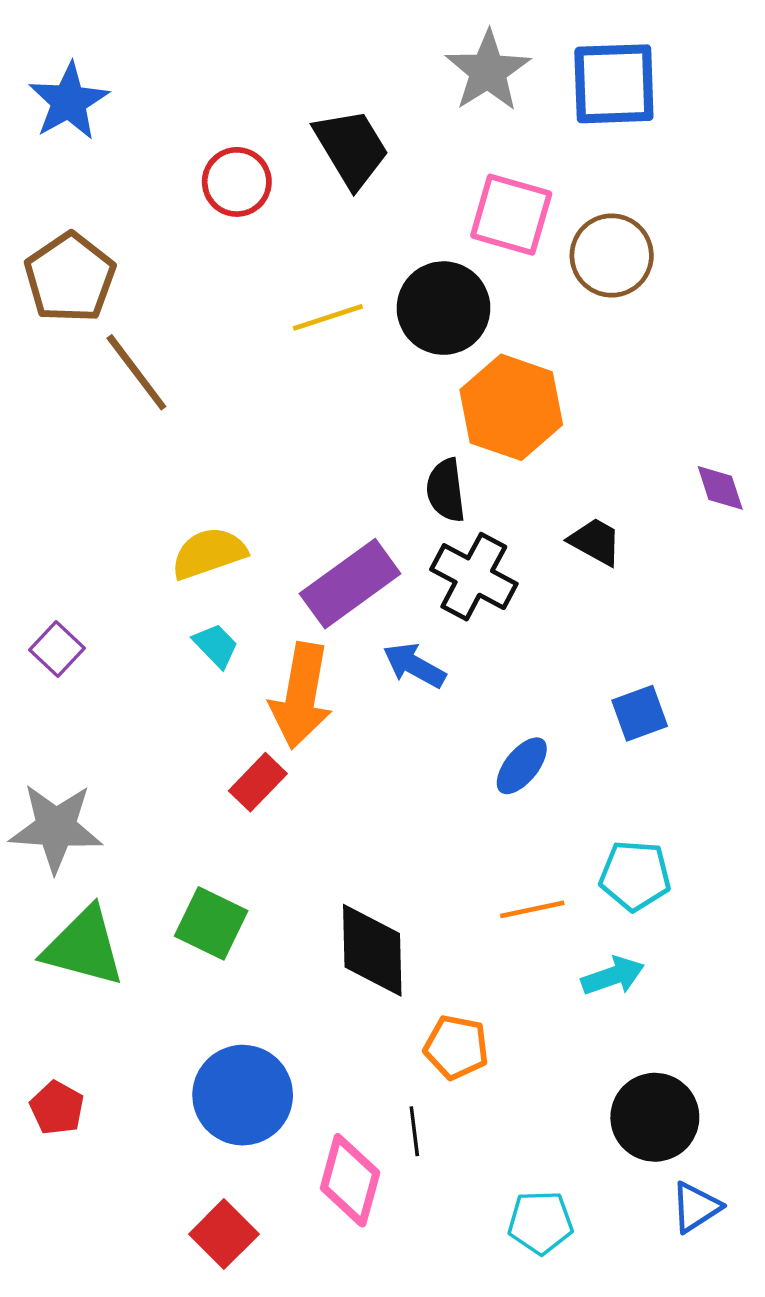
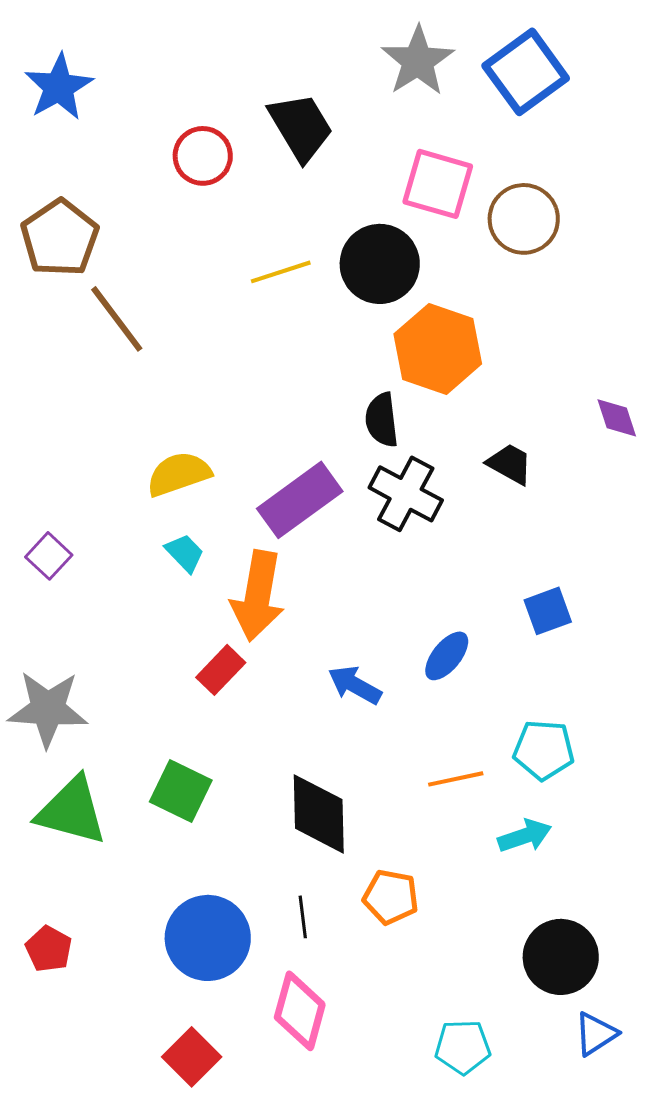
blue square: (614, 84) -> (526, 72), turned -34
blue arrow: (414, 665) -> (355, 685), moved
black line: (414, 1131) -> (303, 917), moved

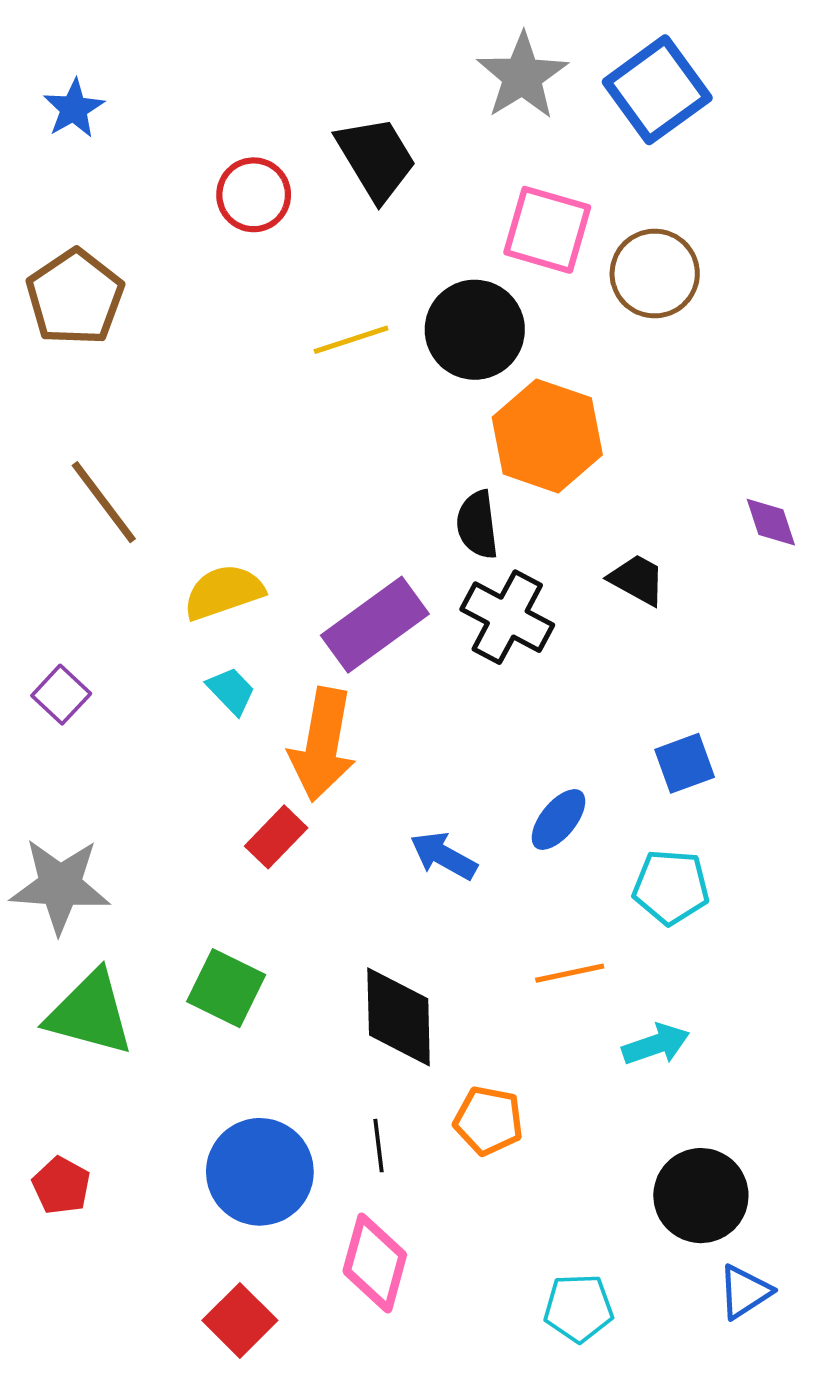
blue star: (59, 87) -> (74, 109), size x0.7
brown line: (117, 319) -> (104, 502), moved
cyan pentagon: (544, 750) -> (671, 887), moved

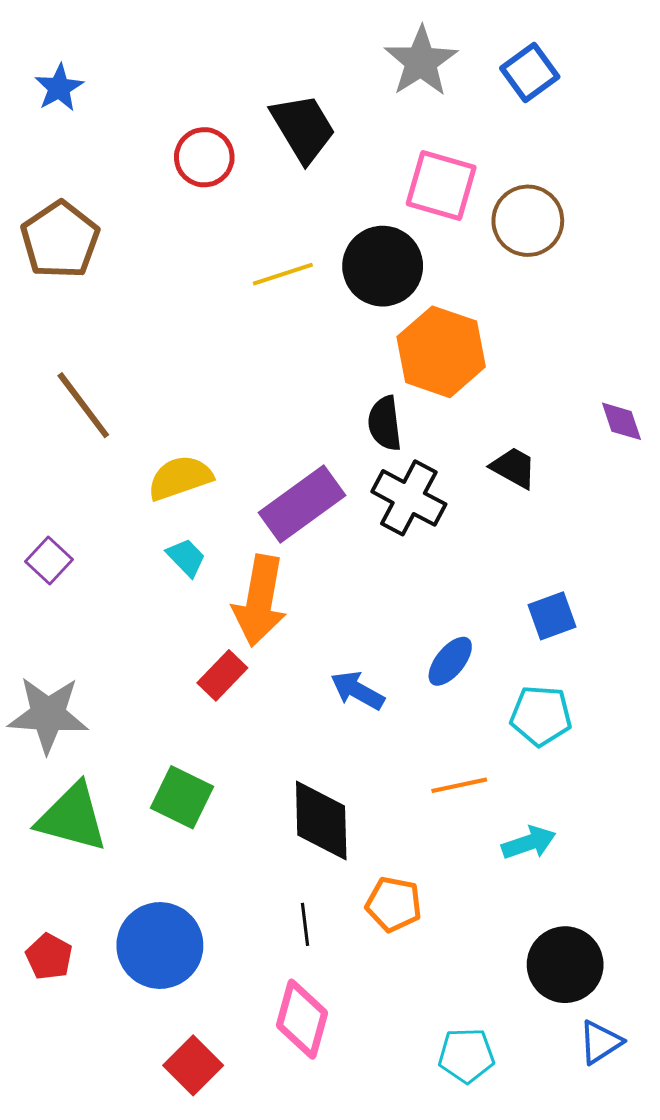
blue square: (657, 90) -> (530, 73), size x0.7
blue circle: (260, 1172) -> (160, 945), moved

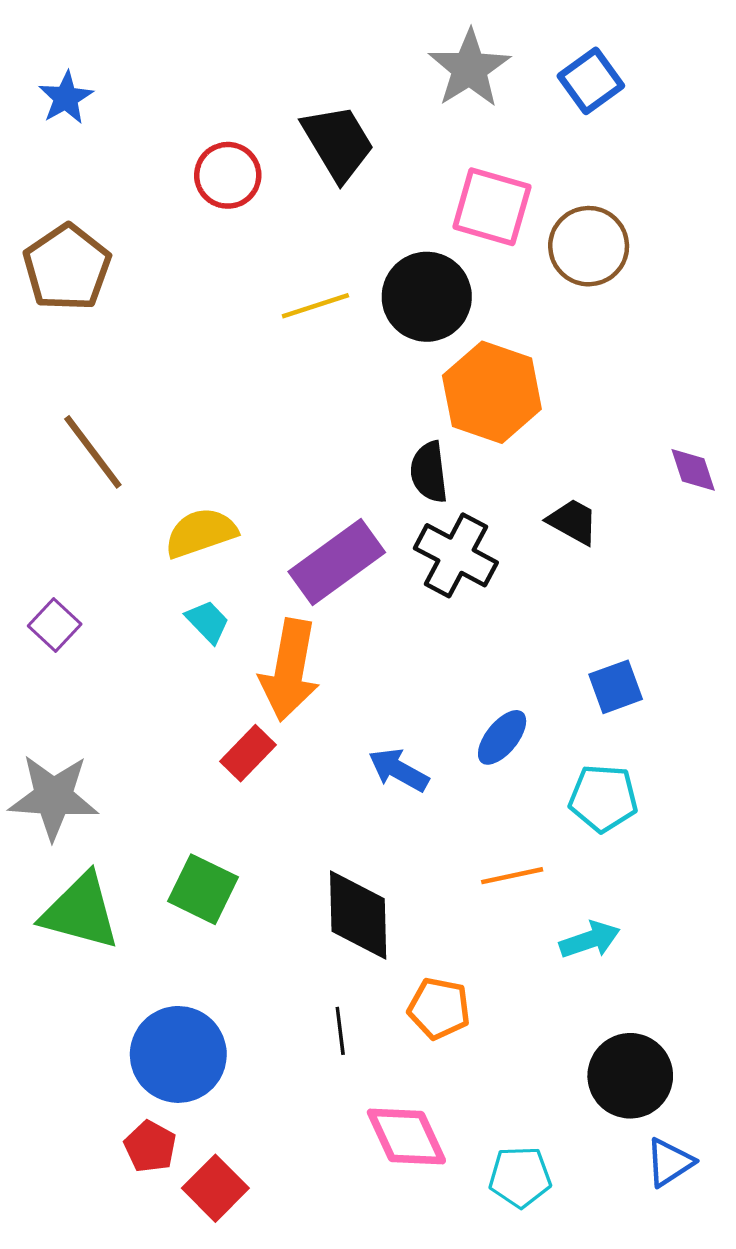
red pentagon: (49, 957) -> (150, 1147), moved
pink diamond: (302, 1019) -> (406, 1137), moved, turned -40

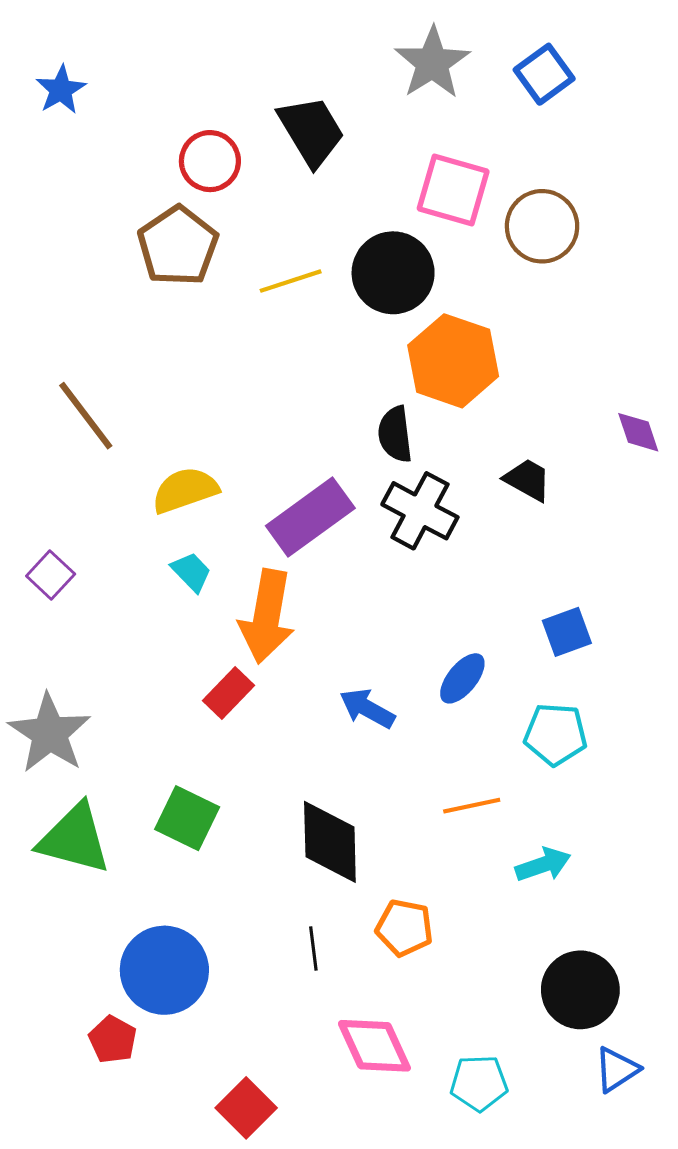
brown pentagon: (67, 267) -> (178, 246), moved
gray star: (53, 797) -> (50, 733), turned 30
red pentagon: (150, 1147) -> (113, 1040), moved
red square: (215, 1188) -> (246, 1108), moved

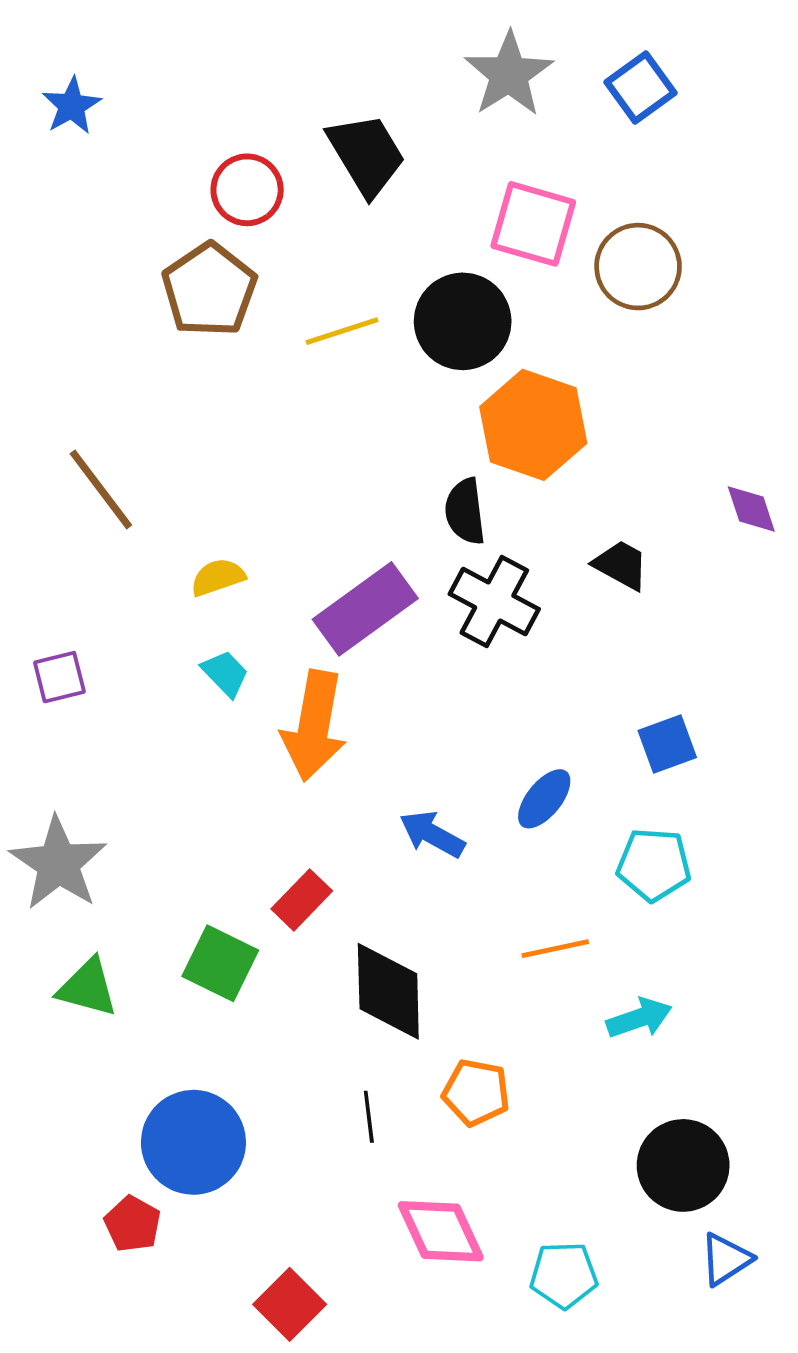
yellow semicircle: (185, 490) -> (218, 577), size x0.7
purple square: (51, 575) -> (59, 677), turned 33
red rectangle: (229, 693) -> (302, 900), moved
green triangle: (74, 839) -> (87, 988), size x0.7

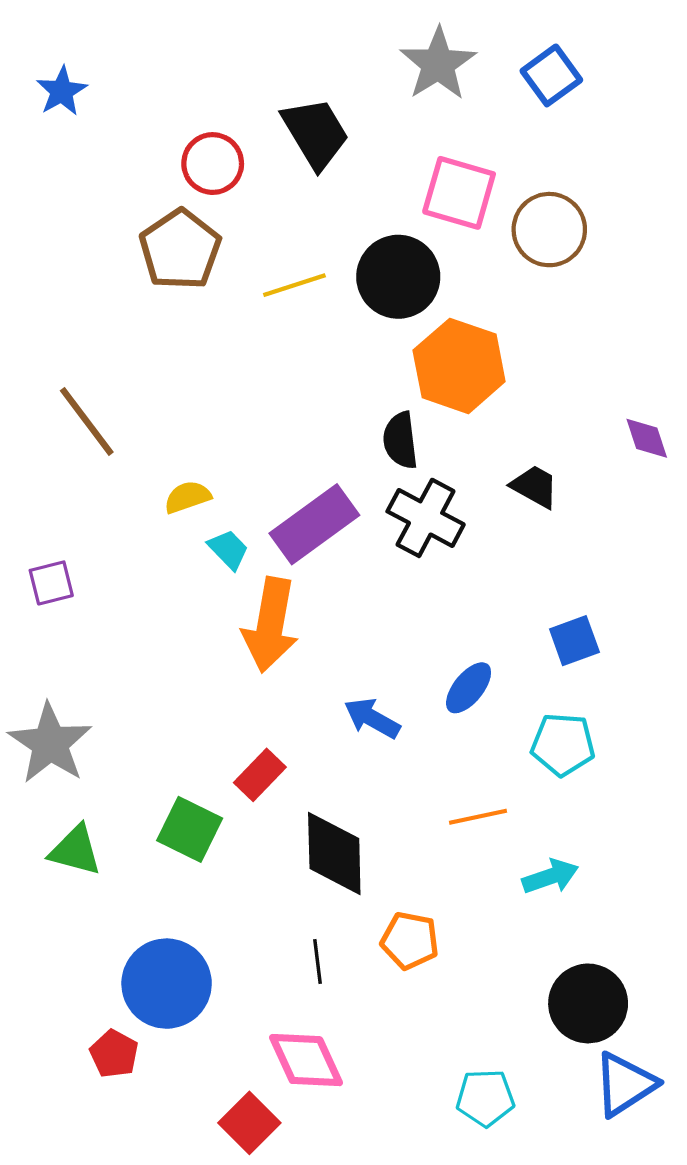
cyan trapezoid: (225, 673) -> (228, 549), moved
pink diamond: (441, 1231) -> (306, 1060), moved
blue triangle: (726, 1259) -> (625, 1084), size x1.4

